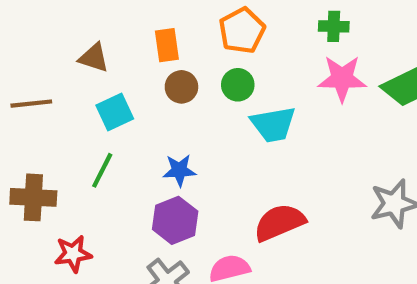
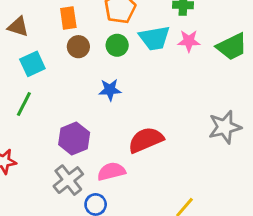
pink star: (342, 79) -> (189, 41), size x0.7
cyan trapezoid: (273, 124) -> (154, 38), moved
blue star: (179, 170) -> (110, 90), moved

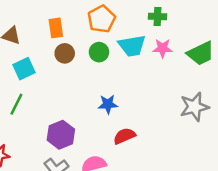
blue star: (110, 90) -> (108, 104), moved
gray star: (225, 127) -> (194, 107), moved
red semicircle: (146, 140) -> (124, 136), size x0.7

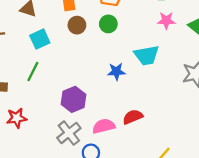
cyan trapezoid: (132, 46) -> (147, 55), moved
red semicircle: (124, 136) -> (133, 117), moved

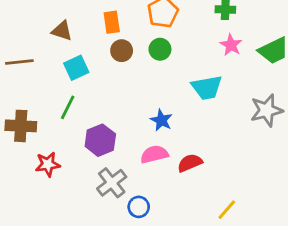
pink star: (166, 20) -> (231, 45), turned 30
blue star: (116, 72) -> (161, 120), moved, turned 30
purple hexagon: (73, 99) -> (100, 140), moved
pink semicircle: (104, 126) -> (154, 154), moved

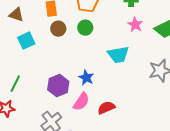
green line: (68, 107) -> (15, 84), moved
purple hexagon: (100, 140) -> (58, 86), moved
pink semicircle: (154, 154) -> (81, 102), turned 138

